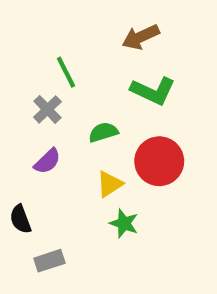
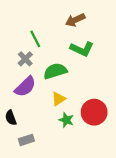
green semicircle: (103, 132) -> (55, 71), size x1.5
purple semicircle: (47, 161) -> (25, 87), size x1.5
red circle: (159, 161) -> (94, 112), moved

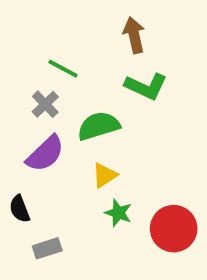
brown arrow: (75, 20) -> (134, 35), turned 102
green line: (35, 39) -> (63, 69), turned -35
red circle: (94, 112) -> (174, 229), moved

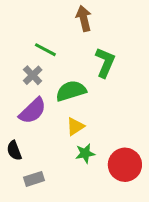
brown arrow: (134, 35) -> (84, 18), moved
green L-shape: (146, 86) -> (105, 62), turned -92
green star: (118, 213) -> (85, 153), turned -30

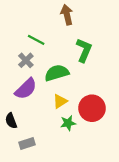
red circle: (125, 165) -> (92, 108), moved

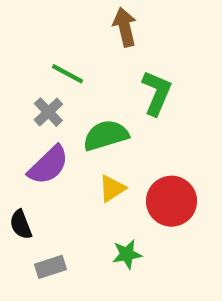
green star: (68, 123) -> (127, 254), moved

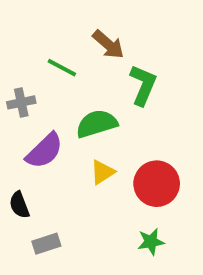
brown arrow: (125, 27) -> (108, 44), moved, turned 144
gray cross: (48, 112) -> (21, 102), moved, turned 32
green star: (127, 254) -> (151, 242), moved

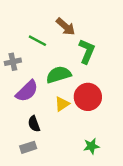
red circle: (157, 184) -> (88, 97), moved
black semicircle: (19, 205) -> (34, 124), moved

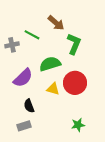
gray cross: (13, 62) -> (12, 45), moved
yellow triangle: (62, 104) -> (53, 89), turned 48

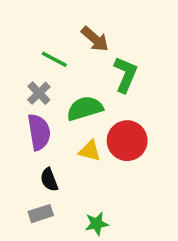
gray cross: (12, 45) -> (39, 93), moved, turned -32
purple semicircle: (23, 78) -> (39, 132), turned -55
green star: (78, 125) -> (97, 224), moved

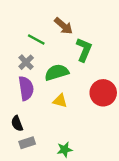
red circle: (127, 141) -> (103, 93), moved
black semicircle: (49, 180) -> (17, 123), moved

